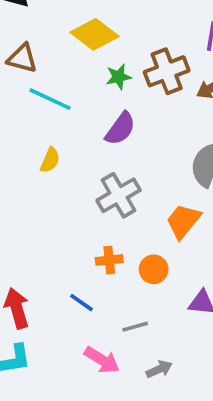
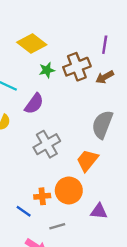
purple semicircle: (120, 129) -> (34, 104), moved
orange cross: (109, 260) -> (42, 196), moved
orange circle: (154, 269) -> (69, 190), size x1.5

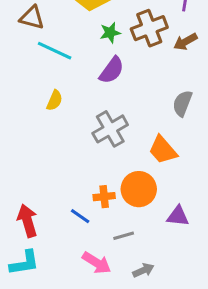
purple semicircle: (34, 104) -> (112, 70), moved
gray semicircle: (102, 125) -> (182, 103), size x0.7
orange trapezoid: (87, 160) -> (163, 150), turned -80

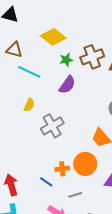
gray cross: (110, 129) -> (52, 126), moved

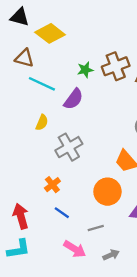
yellow diamond: (53, 37) -> (50, 33), moved
purple semicircle: (67, 85) -> (74, 99), moved
orange cross: (62, 169) -> (52, 185), moved, turned -32

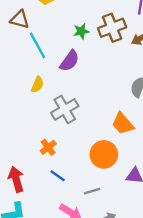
cyan line: (42, 84) -> (37, 45), turned 36

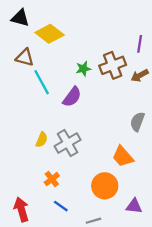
yellow semicircle: (37, 85) -> (42, 140), moved

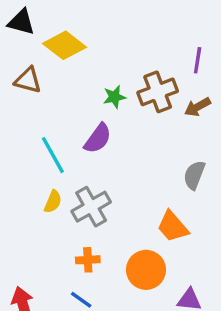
cyan line: (42, 82) -> (53, 155), moved
orange cross: (52, 179) -> (88, 260), moved, turned 35

